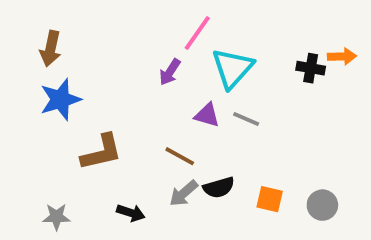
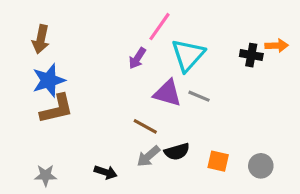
purple triangle: (207, 115) -> (167, 93), size x1.4
brown L-shape: (101, 152) -> (57, 109), moved

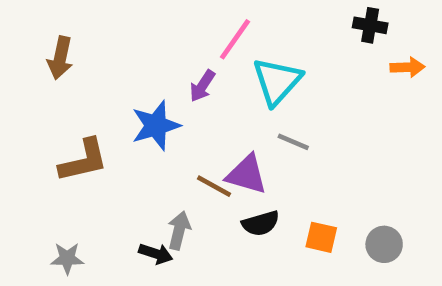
black cross: (251, 55) -> (370, 25), moved
blue star: (49, 80) -> (156, 126), moved
purple triangle: (167, 93) -> (247, 174), moved
gray arrow: (148, 156) -> (179, 230), moved, turned 145

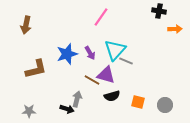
cyan triangle: (277, 81) -> (115, 50), moved
purple arrow: (202, 86) -> (90, 53), moved, turned -64

